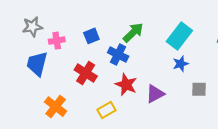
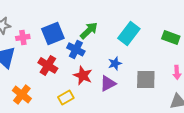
blue square: (91, 36) -> (53, 33), size x1.6
blue star: (181, 64) -> (115, 63), moved
gray square: (199, 89) -> (146, 79), size x1.5

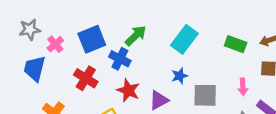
pink cross: (23, 37) -> (55, 44), turned -32
blue star: (115, 63) -> (180, 76), moved

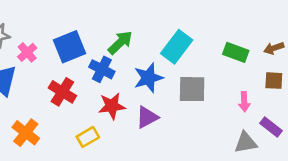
blue star: (180, 76) -> (148, 78), moved, size x1.5
red star: (128, 90) -> (112, 106), turned -30
gray square: (205, 95) -> (192, 89), moved

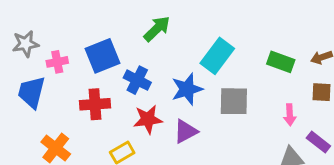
green arrow: (120, 43) -> (157, 29), moved
pink cross: (27, 52) -> (57, 62), turned 30
red cross: (62, 92) -> (95, 104), turned -36

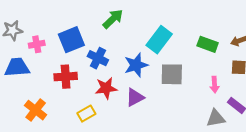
blue trapezoid: (32, 92) -> (17, 67), turned 72

